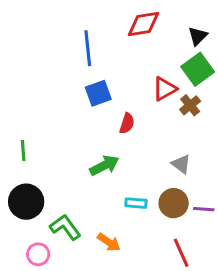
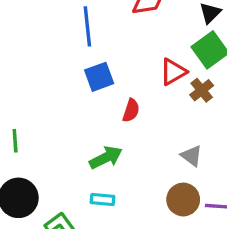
cyan rectangle: (136, 203) -> (102, 200), moved

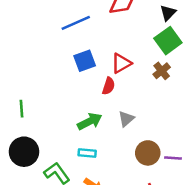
blue line: (87, 26) -> (76, 23), turned 72
red triangle: (173, 72) -> (121, 63), moved
gray triangle: (192, 156) -> (126, 119), moved, turned 42

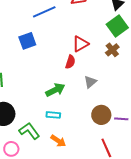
blue square: (85, 61) -> (27, 41), moved
gray triangle: (126, 119) -> (90, 82), moved

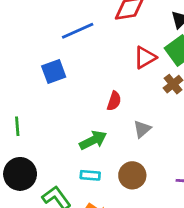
red triangle: (80, 44) -> (145, 57), moved
brown circle: (101, 115) -> (132, 175), moved

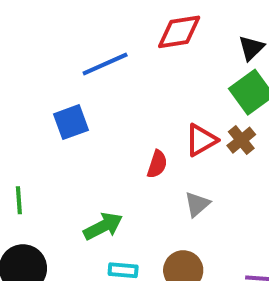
red triangle: (145, 57) -> (201, 140), moved
green arrow: (93, 140) -> (103, 226), moved

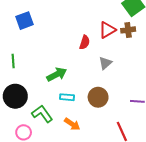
blue square: (71, 122) -> (25, 21), moved
brown cross: (241, 140) -> (128, 30), turned 32

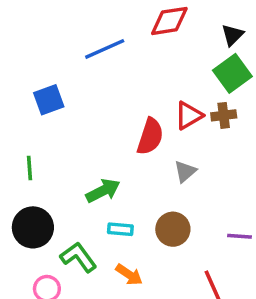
red semicircle: (85, 42) -> (150, 136), size x1.5

